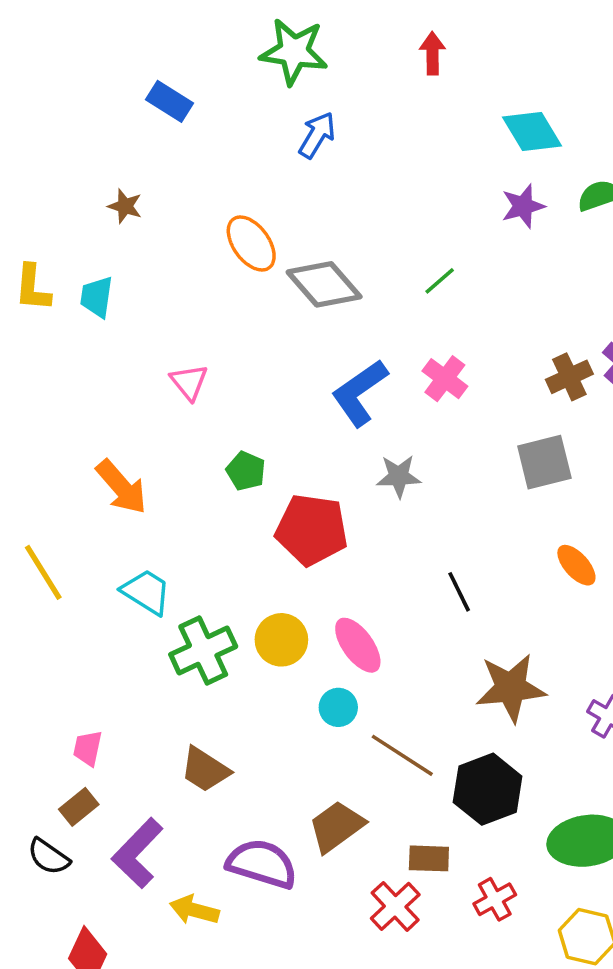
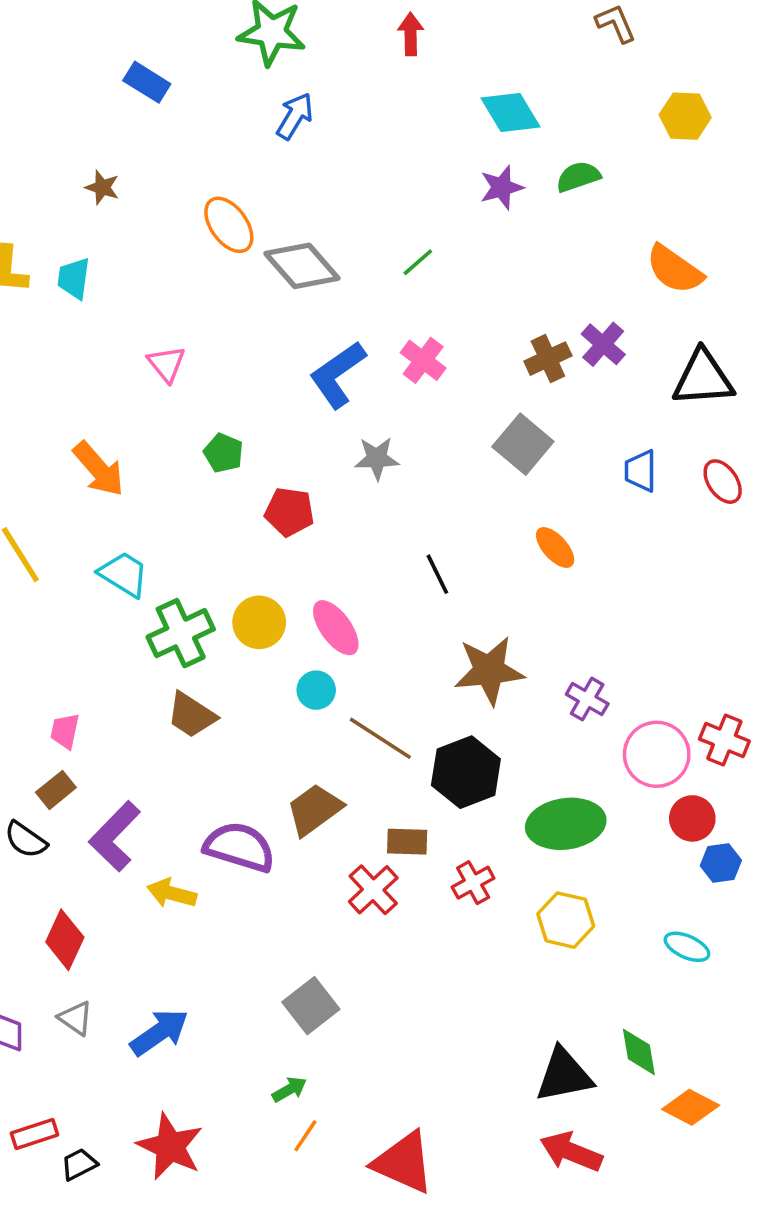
gray square: (544, 462) -> (523, 444), turned -36
red pentagon: (312, 530) -> (289, 512), size x0.7
brown trapezoid: (205, 770) -> (191, 715), moved

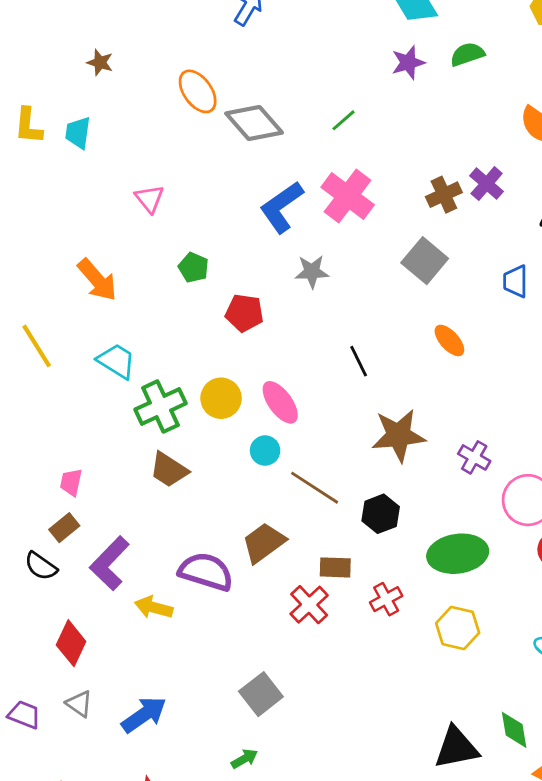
pink cross: (423, 360) -> (348, 196), size x1.5
black hexagon: (466, 772) -> (381, 514), size x0.7

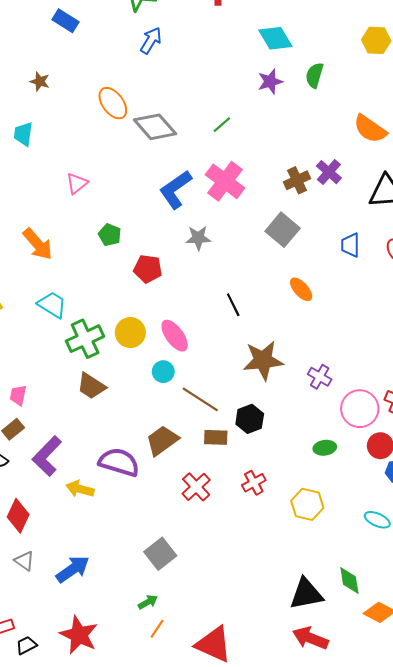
green semicircle: (467, 54) -> (314, 75), turned -55
pink triangle: (149, 199) -> (77, 183), turned 30
green ellipse: (458, 554) -> (325, 448), moved, size x0.5
brown rectangle: (335, 567) -> (216, 437), moved

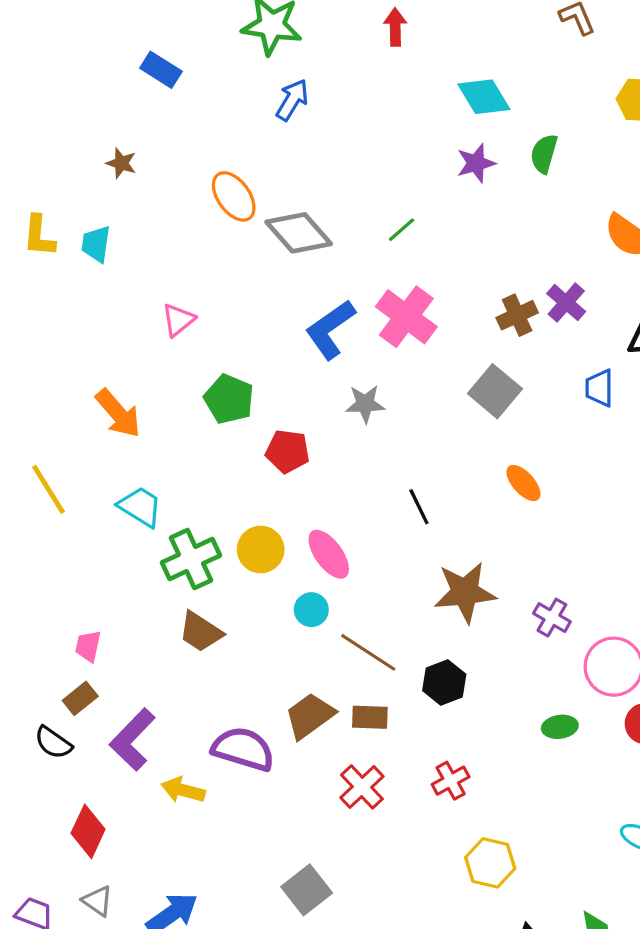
green pentagon: (110, 235) -> (229, 399), size x1.4
blue trapezoid: (350, 245) -> (599, 388), moved
brown rectangle: (216, 437) -> (370, 717), moved
yellow hexagon: (307, 504) -> (490, 863), moved

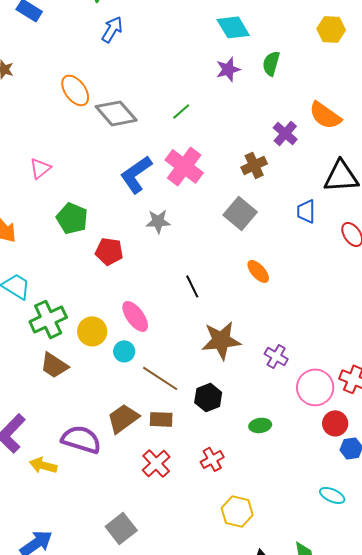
purple cross: (566, 303) -> (285, 133), moved
yellow circle: (261, 549) -> (92, 331), moved
green ellipse: (560, 727) -> (260, 425), moved

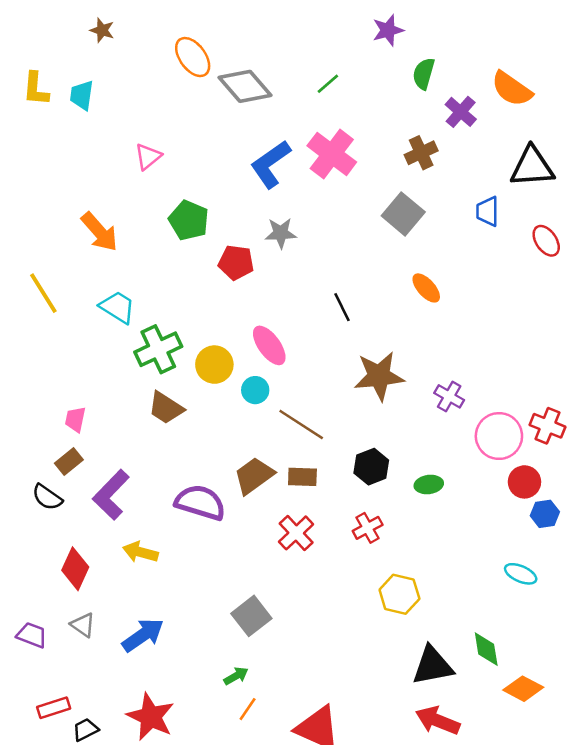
green semicircle: (271, 63) -> (424, 74), moved
gray star: (158, 221) -> (281, 233), moved
black hexagon: (208, 397) -> (371, 467), moved
yellow arrow: (43, 465) -> (140, 552), moved

